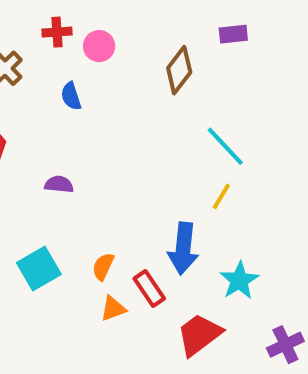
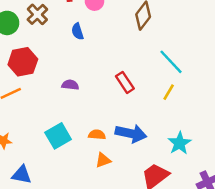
blue arrow: (183, 248) -> (131, 133), moved, turned -84
orange semicircle: (103, 266) -> (97, 135), turned 70
red rectangle: (149, 289) -> (125, 82), moved

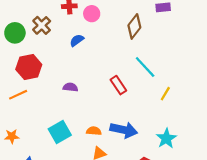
blue semicircle: (77, 31) -> (77, 40), turned 72
cyan line: (171, 62) -> (145, 67), moved
yellow line: (169, 92) -> (165, 94), moved

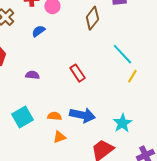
cyan line: (145, 67) -> (122, 54), moved
yellow line: (165, 94) -> (132, 76), moved

